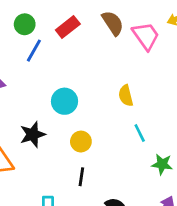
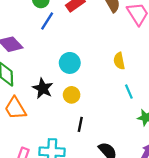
black star: (33, 134) -> (43, 88), turned -30
yellow circle: (81, 142) -> (72, 95), moved

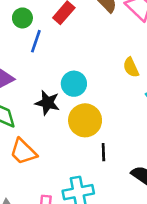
black star: (43, 88) -> (47, 103), moved
yellow circle: (72, 95) -> (85, 120), size x1.6

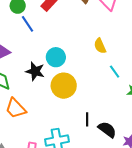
blue line: (36, 41) -> (27, 24), turned -54
black line: (103, 152) -> (87, 119), moved

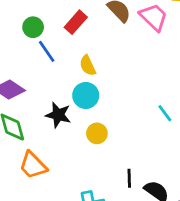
yellow semicircle: (100, 46) -> (88, 65), moved
yellow circle: (64, 86) -> (97, 133), size x0.6

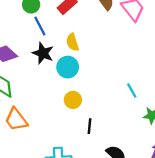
black star: (58, 115) -> (43, 53), moved
black line: (129, 178) -> (90, 126), moved

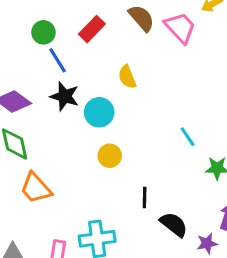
yellow semicircle: (72, 42) -> (127, 77), moved
black line: (90, 126) -> (145, 197), moved

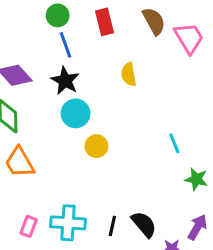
red rectangle: (92, 29) -> (104, 22), turned -70
cyan circle: (99, 112) -> (76, 113), moved
black line: (145, 197) -> (112, 226), moved

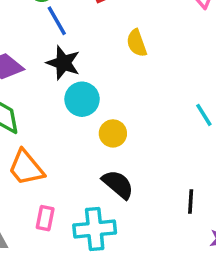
black semicircle: (144, 224) -> (118, 184), moved
pink rectangle: (29, 226) -> (45, 218), moved
black line: (112, 226) -> (191, 202), moved

